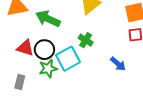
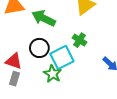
red triangle: (25, 48) -> (14, 61), moved
green star: (48, 69) -> (53, 74), moved, turned -30

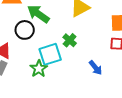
black circle: (39, 48) -> (25, 30), moved

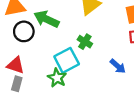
black circle: (25, 30) -> (24, 31), moved

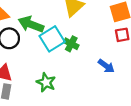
cyan square: (67, 60) -> (52, 39), moved

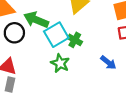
green star: (46, 82) -> (60, 63), moved

